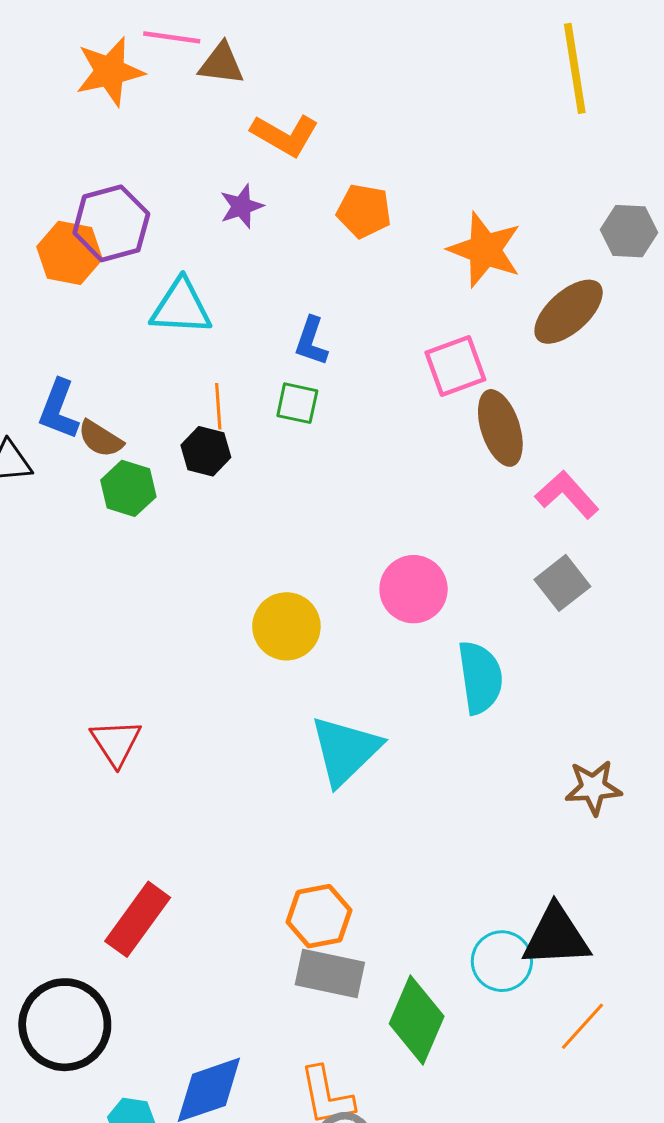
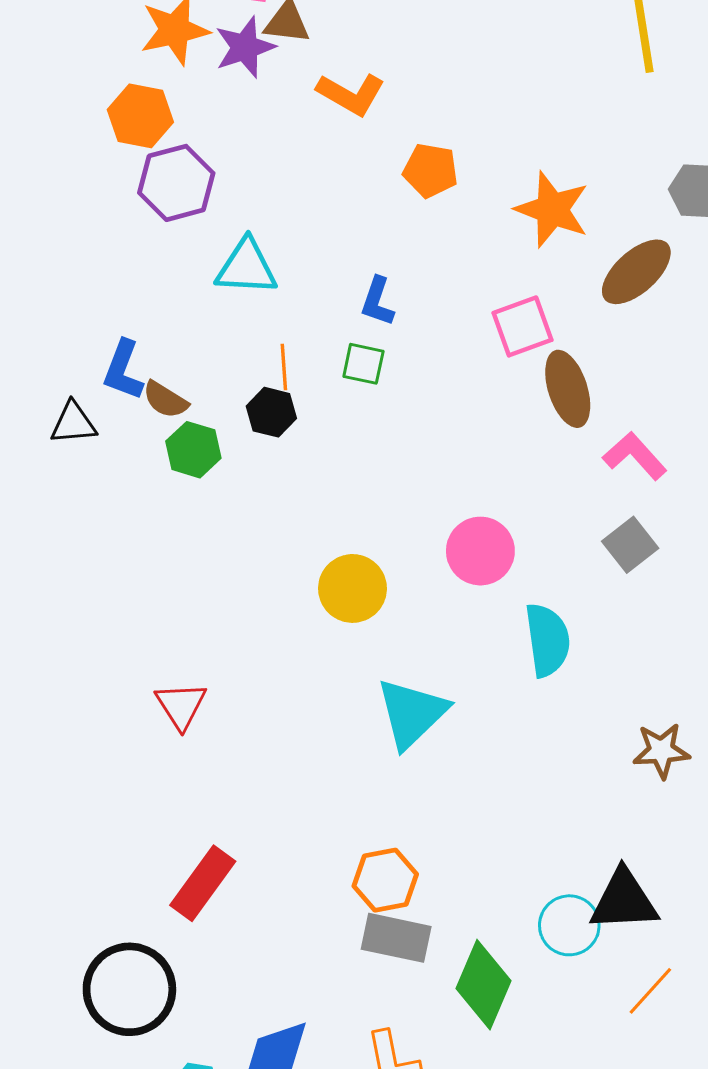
purple star: (242, 206) -> (245, 47), moved, size x1.4
orange hexagon: (69, 253) -> (140, 116), moved

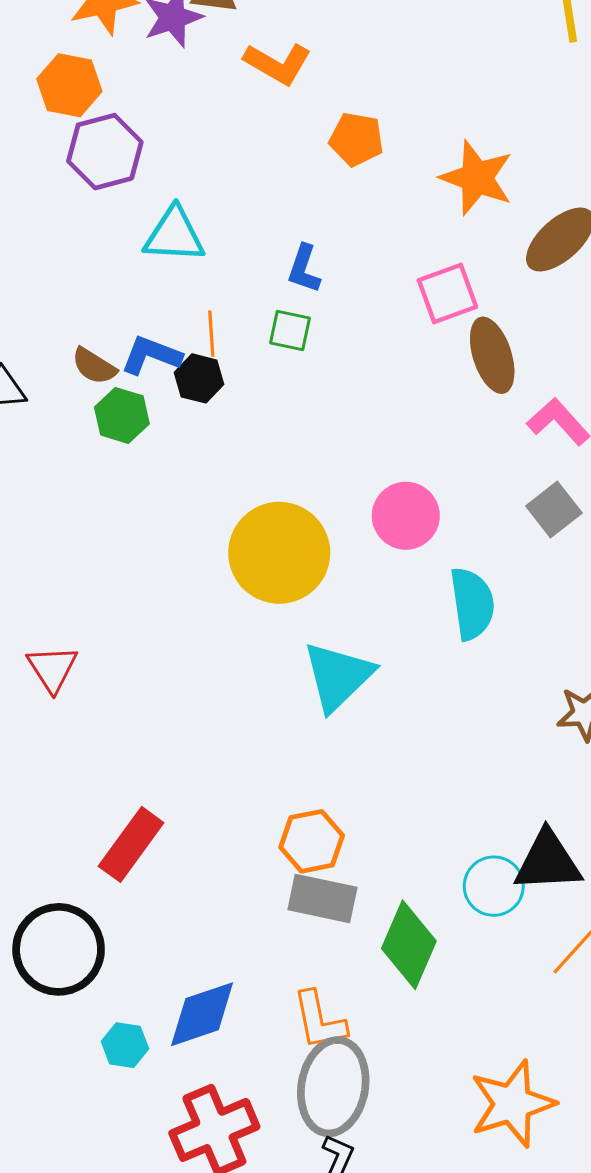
blue L-shape: (123, 370) -> (151, 355), moved, turned 90
yellow circle: (352, 588) -> (279, 553), size x1.5
red triangle: (181, 705) -> (52, 669), moved

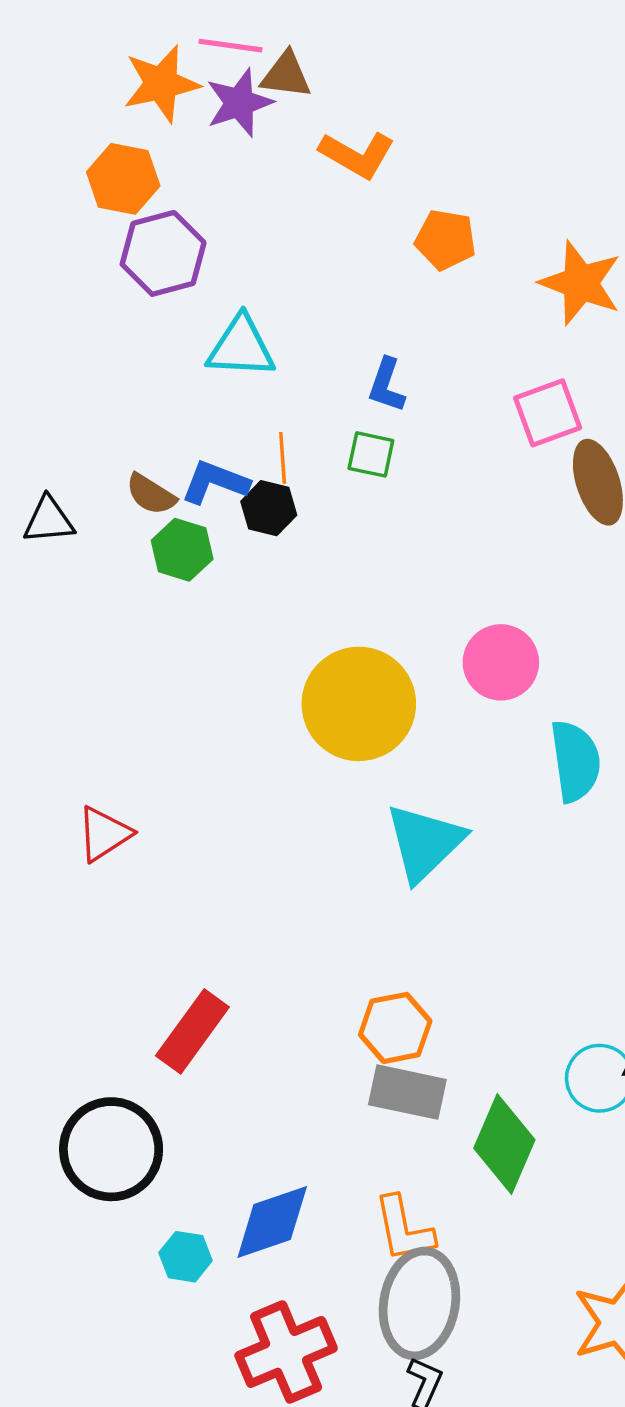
red triangle: (52, 669) -> (104, 834), turned 30

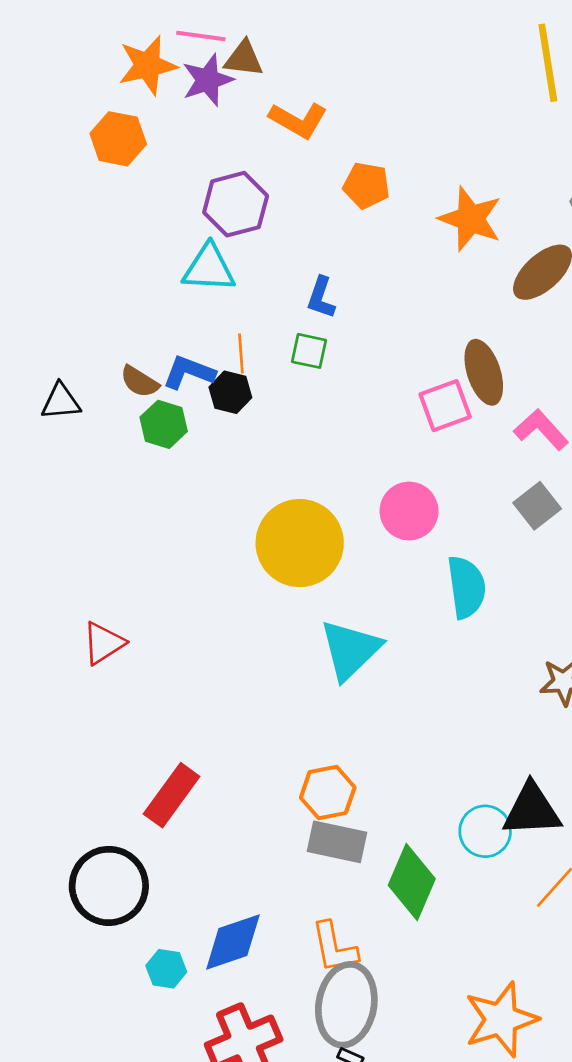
purple hexagon: (163, 253) -> (236, 204), moved
pink square: (548, 413) -> (445, 406), moved

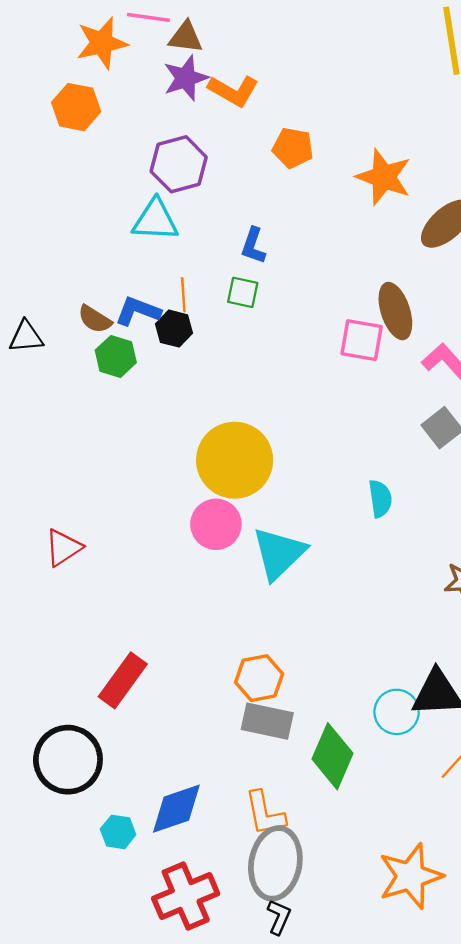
purple star: (208, 80) -> (186, 78), moved
pink square: (445, 406) -> (362, 340), turned 30
pink circle: (409, 511) -> (216, 524), moved
cyan semicircle: (466, 587) -> (380, 499), size x0.7

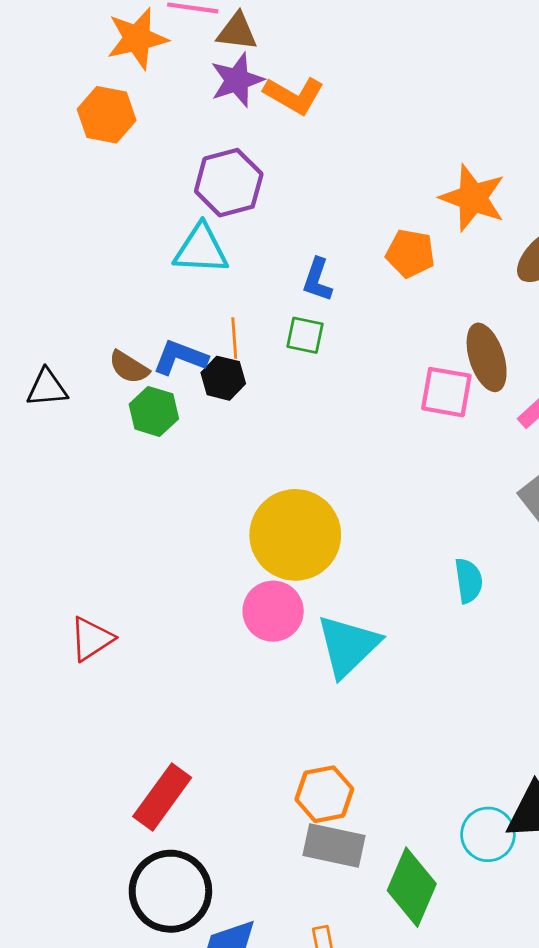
orange pentagon: (293, 148) -> (410, 253), moved
black circle: (68, 760) -> (170, 891), moved

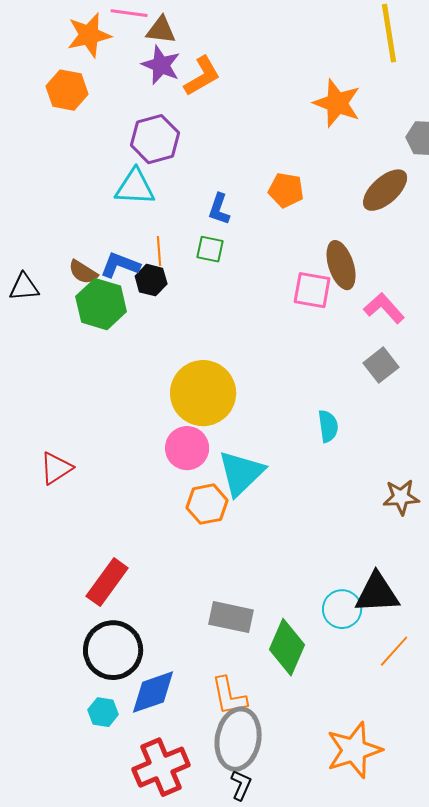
purple star: (237, 80) -> (161, 65), turned -30
orange L-shape: (294, 95) -> (202, 76), turned -60
orange star: (473, 198) -> (337, 103), moved
green hexagon: (154, 411) -> (101, 304), size x1.4
orange hexagon: (324, 794) -> (207, 504), moved

